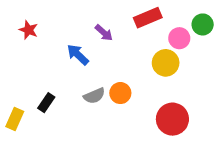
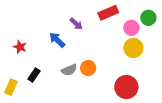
red star: (28, 30) -> (20, 47), moved
yellow circle: (166, 63) -> (133, 48), moved

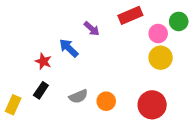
red star: (20, 47) -> (43, 61), moved
orange circle: (88, 68) -> (106, 101), moved
gray semicircle: (69, 70) -> (78, 96), moved

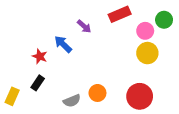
gray semicircle: (78, 96) -> (72, 101), moved

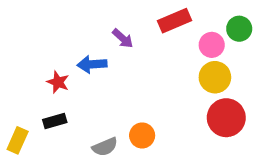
blue arrow: (63, 44) -> (92, 64), turned -48
black rectangle: (38, 83) -> (55, 121), turned 40
red circle: (140, 96) -> (226, 118), moved

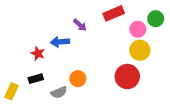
red circle: (226, 118) -> (127, 77), moved
orange circle: (142, 135) -> (78, 79), moved
gray semicircle: (105, 147) -> (59, 92), moved

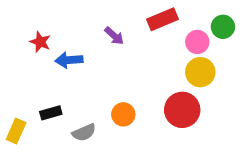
blue arrow: (60, 42) -> (69, 60), moved
red star: (38, 53) -> (40, 42), moved
orange circle: (78, 79) -> (123, 114), moved

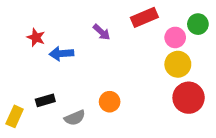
red circle: (182, 110) -> (189, 98), moved

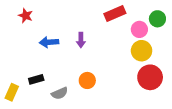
purple arrow: (102, 32) -> (81, 40), moved, turned 48
red star: (36, 37) -> (26, 16), moved

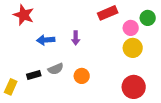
red star: (26, 16) -> (24, 15), size x1.5
red circle: (150, 77) -> (134, 87), moved
gray semicircle: (60, 93) -> (56, 69), moved

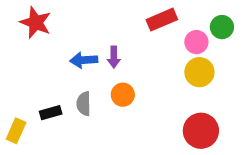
blue arrow: (46, 40) -> (84, 60), moved
gray semicircle: (56, 69) -> (84, 104), turned 112
orange circle: (82, 76) -> (123, 95), moved

